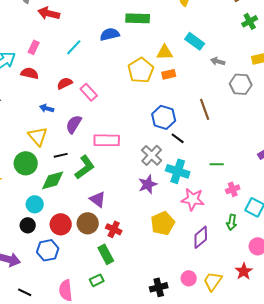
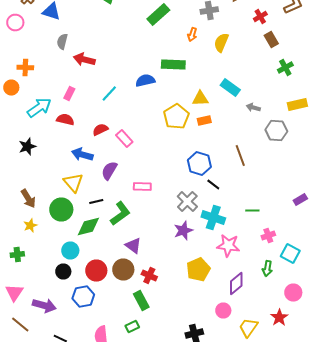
blue arrow: (47, 108) -> (82, 154), size x1.5
pink rectangle: (107, 140) -> (142, 186), size x0.7
pink circle: (189, 278) -> (223, 310), moved

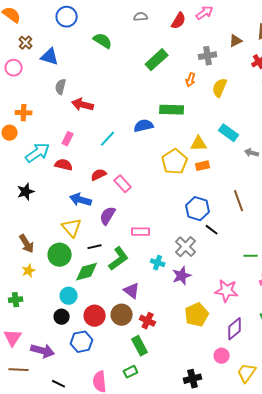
cyan cross: (213, 218) -> (158, 263), moved, size x0.6
brown line: (20, 324) -> (19, 370), turned -36

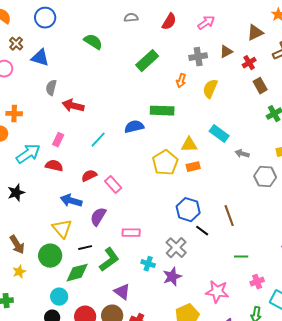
pink arrow: (205, 13) -> (206, 23), moved
blue circle: (67, 17) -> (45, 18), moved
brown triangle: (236, 41) -> (226, 52), moved
brown line: (239, 201) -> (229, 216), moved

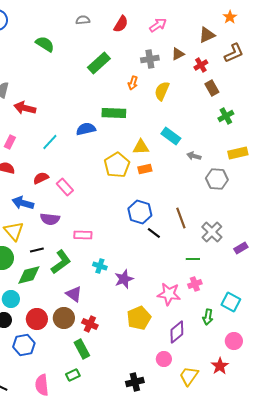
purple semicircle: (98, 217) -> (50, 219), turned -114
gray cross: (176, 248) -> (212, 232), moved
pink cross: (257, 282) -> (195, 284), moved

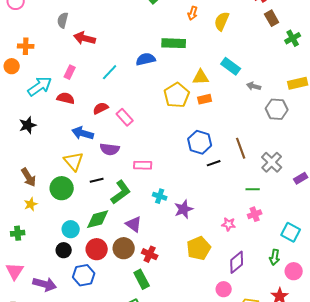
green cross: (226, 116) -> (293, 38), moved
black line: (154, 233) -> (214, 163), turned -56
green diamond: (29, 275) -> (98, 219), moved
pink star: (169, 294) -> (229, 224), size x0.6
green arrow: (208, 317) -> (275, 257), moved

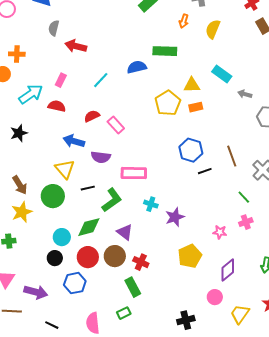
pink rectangle: (143, 165) -> (134, 173), size x1.4
green line: (253, 189) -> (244, 197), turned 48
yellow star: (31, 204) -> (22, 212), size x1.5

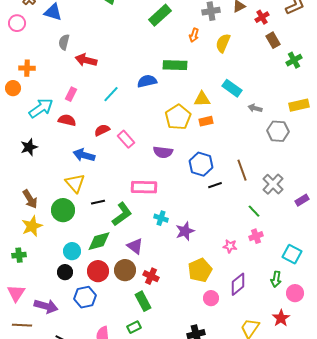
purple semicircle: (101, 157) -> (163, 152), moved
pink circle: (215, 297) -> (211, 298), moved

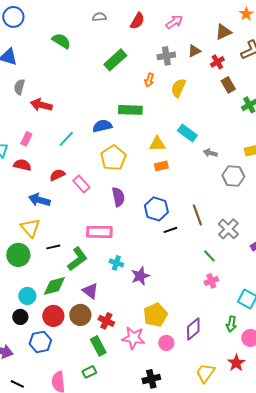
yellow pentagon: (178, 117) -> (113, 158), moved
purple semicircle: (163, 152) -> (118, 197), turned -108
pink star: (230, 246) -> (133, 338), moved, size x1.6

